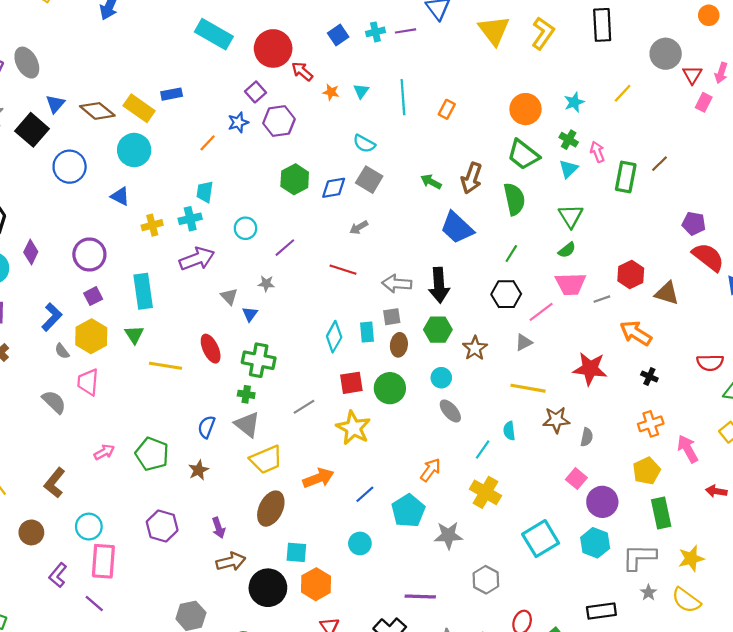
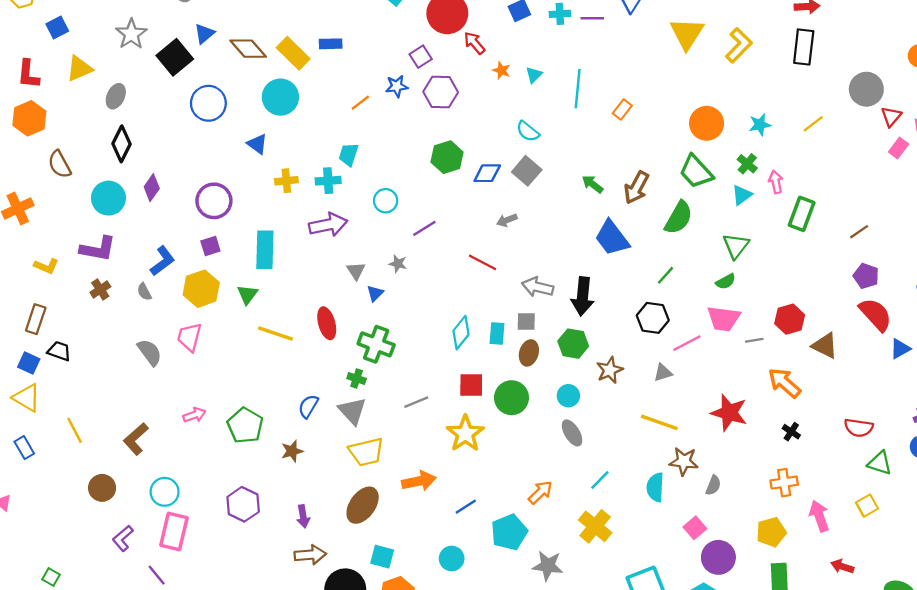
brown line: (659, 164) -> (859, 232), moved
green semicircle: (514, 199) -> (679, 218), turned 32
gray semicircle: (62, 351) -> (144, 292), moved
cyan semicircle: (509, 431) -> (655, 487), moved, size x1.4

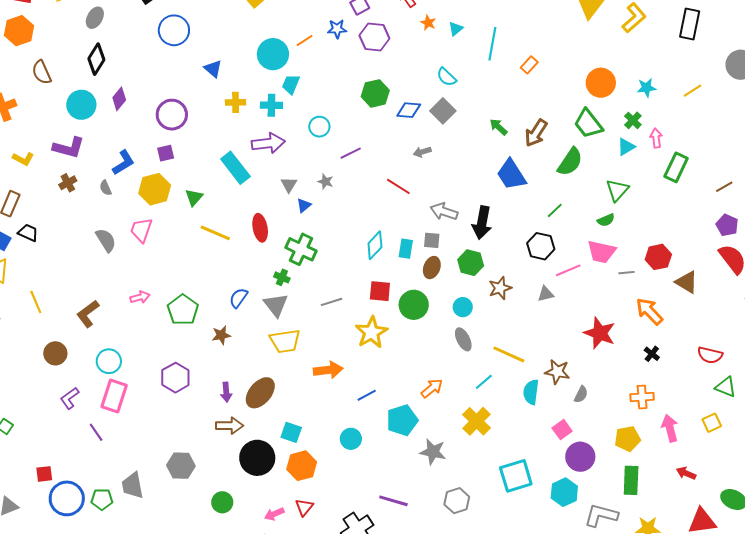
cyan circle: (280, 97) -> (273, 54), moved
cyan rectangle: (265, 250) -> (235, 168), moved, turned -44
yellow line: (659, 422) -> (509, 354), moved
brown ellipse: (363, 505) -> (260, 393), moved

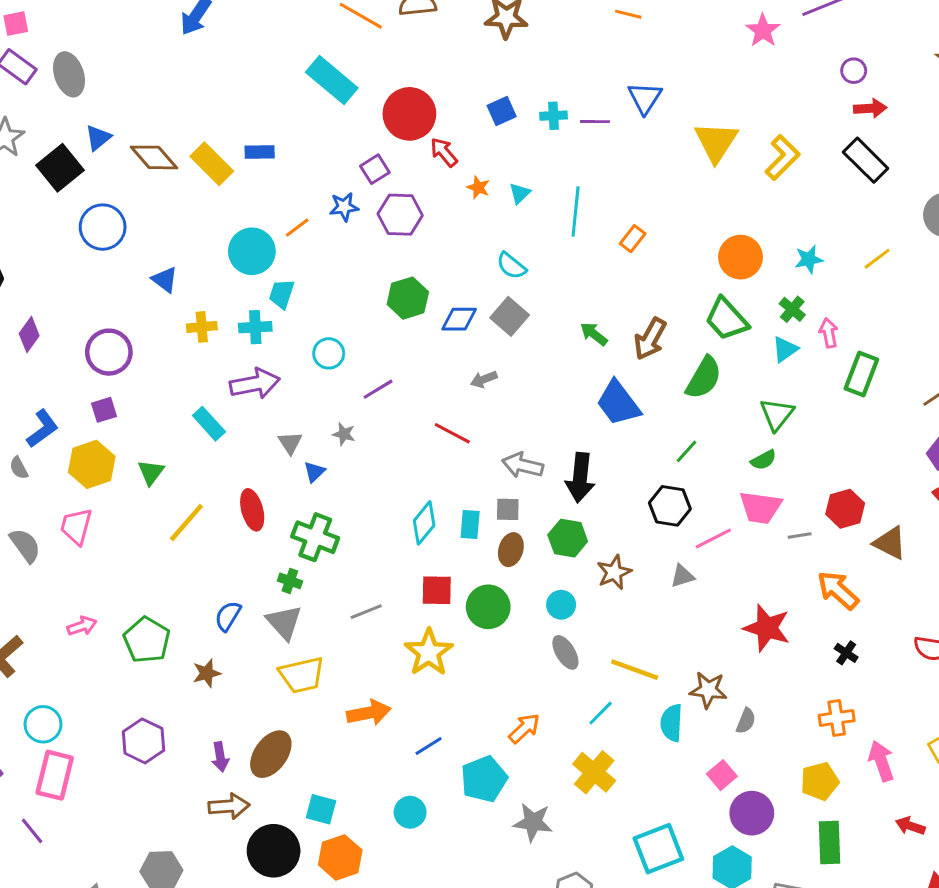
black rectangle: (690, 24) -> (866, 160), turned -52
cyan rectangle: (235, 168) -> (209, 424), size x0.7
yellow line: (215, 233) -> (186, 523), turned -68

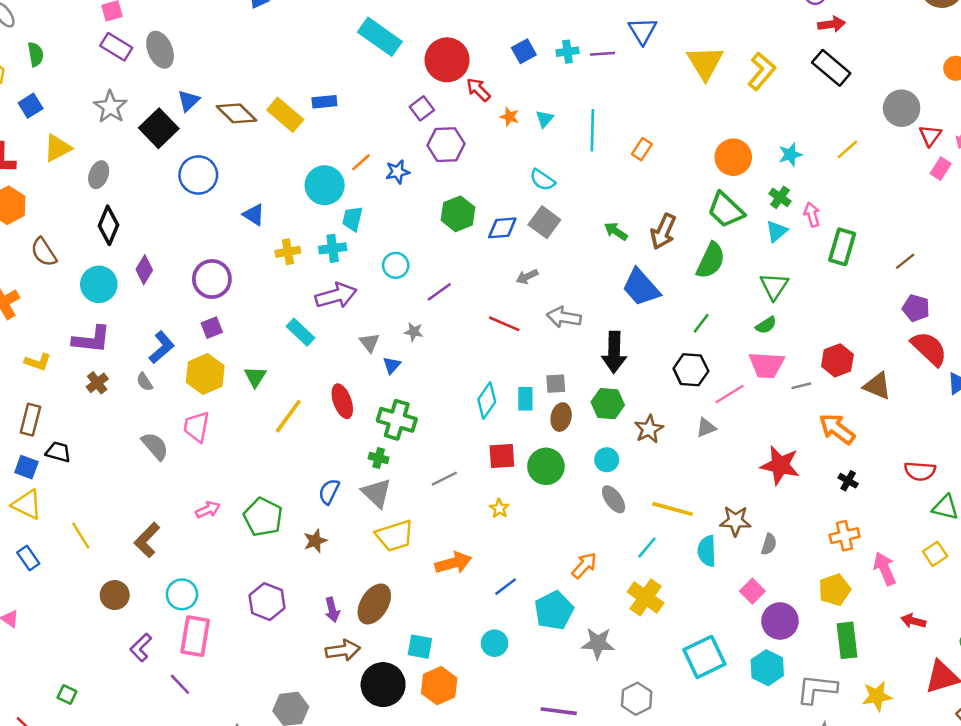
blue star: (344, 207) -> (398, 172), moved
gray arrow: (523, 465) -> (564, 317), moved
yellow star: (429, 652) -> (499, 508), size x0.5

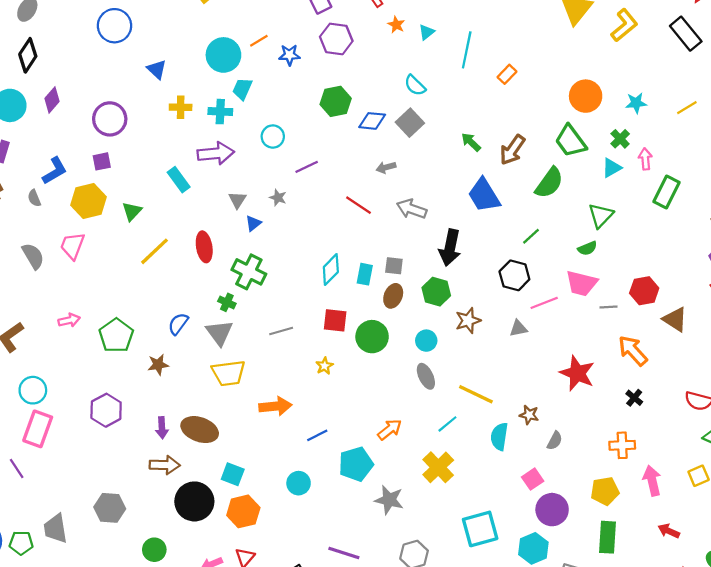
brown star: (735, 521) -> (529, 415), size x0.7
brown ellipse: (374, 604) -> (200, 430), turned 68

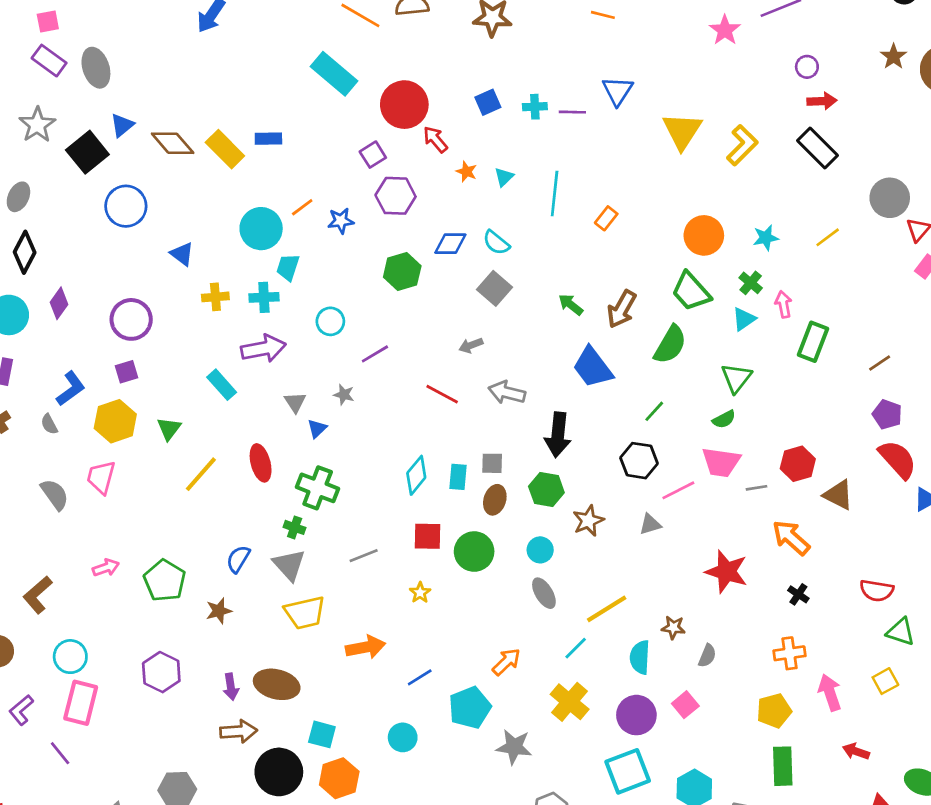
blue diamond: (372, 121) -> (450, 244), moved
yellow line: (476, 394) -> (607, 609), turned -52
purple circle: (552, 510) -> (636, 715), moved

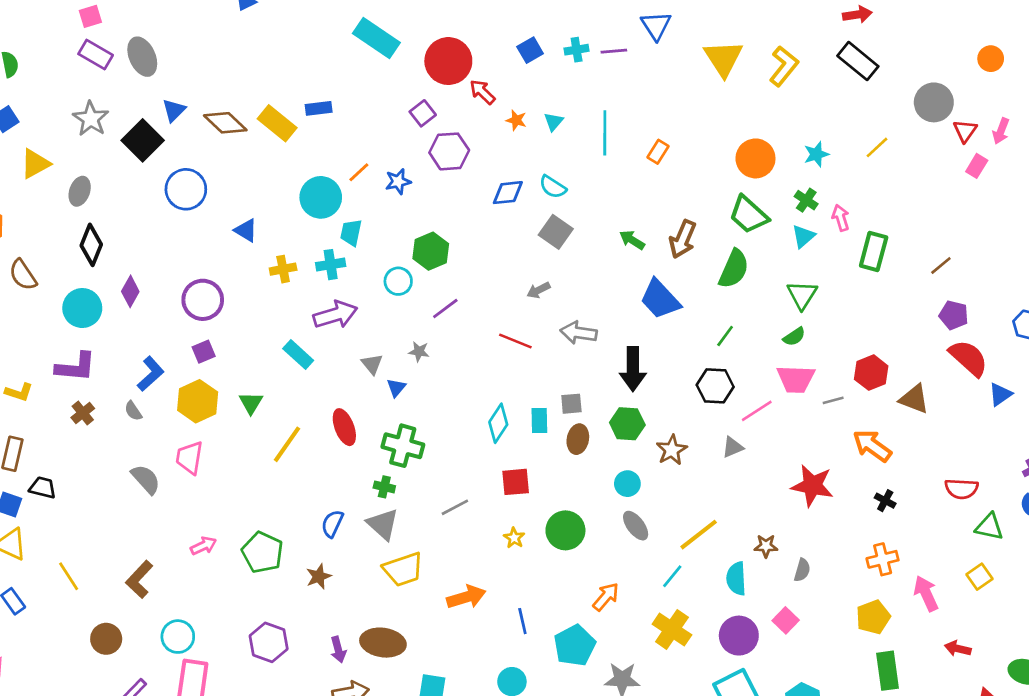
green hexagon: (402, 271) -> (431, 251), moved
green circle: (474, 552) -> (565, 530), moved
blue line: (420, 677) -> (522, 621), turned -65

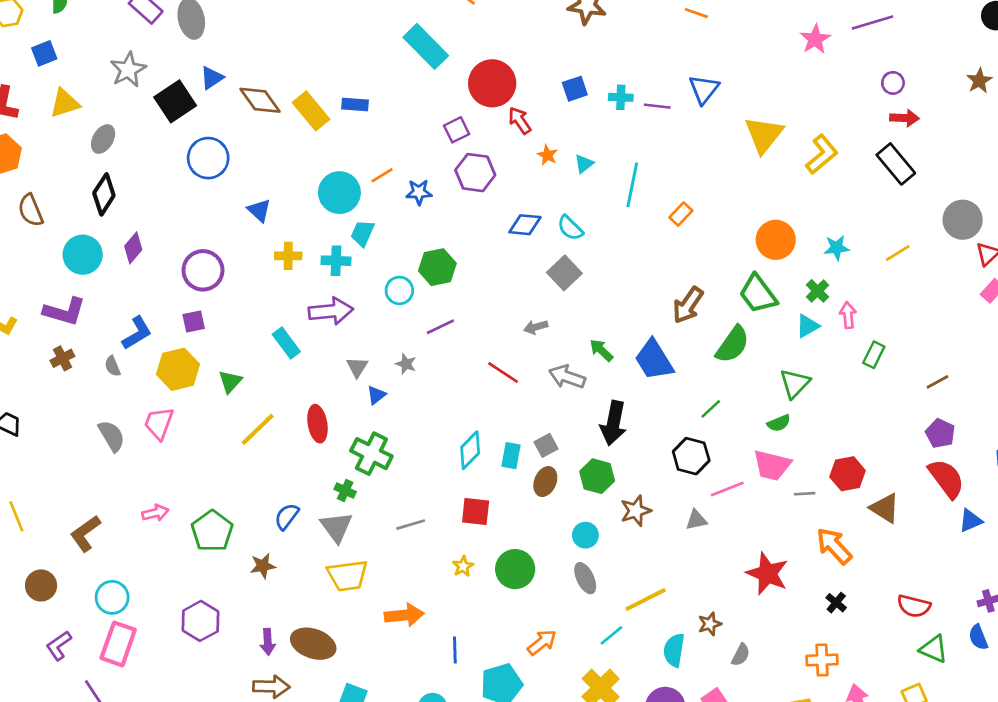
green arrow: (632, 240) -> (601, 350), moved
green rectangle: (874, 251) -> (874, 355), size x0.7
gray square: (571, 404) -> (546, 445), turned -35
brown star: (766, 546) -> (710, 624), turned -30

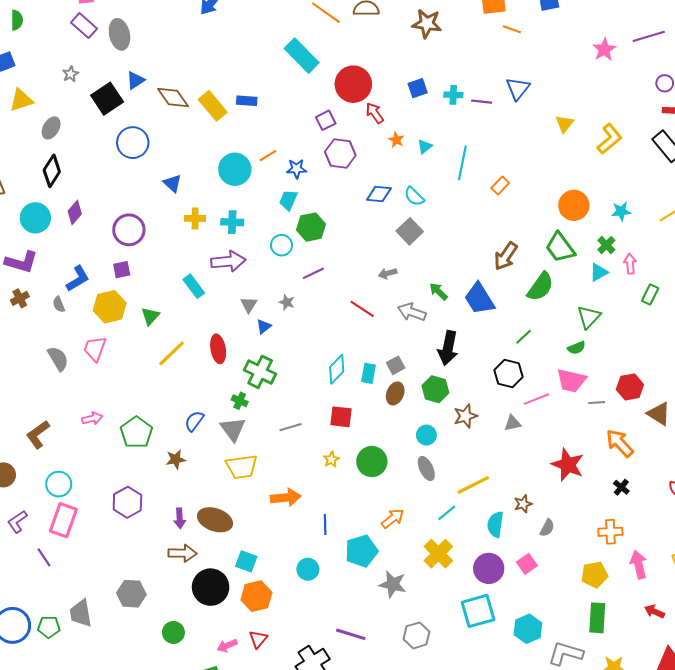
gray star: (128, 70) -> (70, 74), size x0.6
yellow triangle: (764, 135) -> (564, 124), size x0.6
cyan trapezoid: (362, 233) -> (288, 200), moved

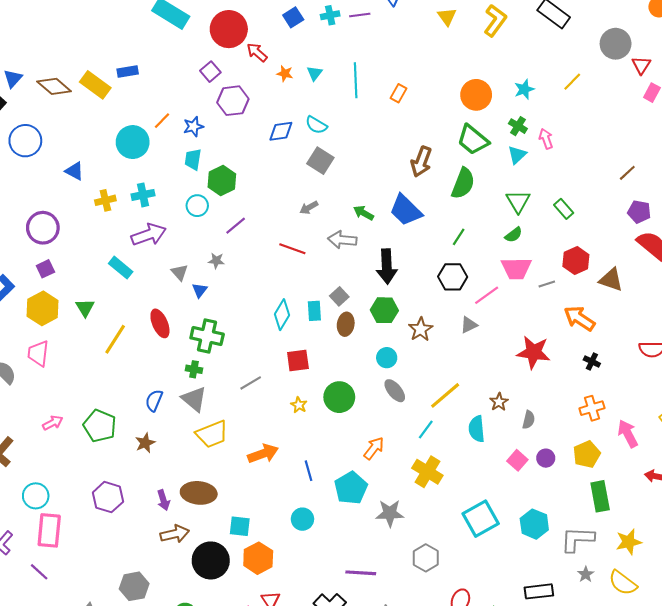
green rectangle: (650, 295) -> (564, 209), moved, turned -54
purple circle: (489, 568) -> (546, 458), moved, size x0.6

